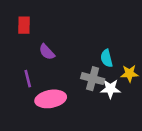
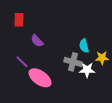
purple line: (28, 79) -> (22, 62), turned -32
pink ellipse: (51, 99) -> (40, 78), turned 45

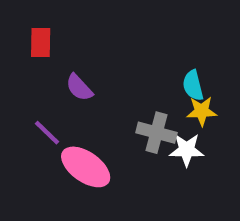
cyan semicircle: (84, 46) -> (193, 85), moved
yellow star: (102, 58) -> (202, 111), moved

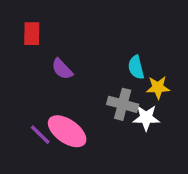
cyan semicircle: (193, 85) -> (136, 67), moved
purple line: (47, 133) -> (40, 135), moved

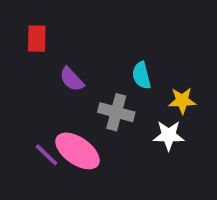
cyan semicircle: (136, 67) -> (141, 75), moved
gray cross: (123, 104) -> (116, 112), moved

